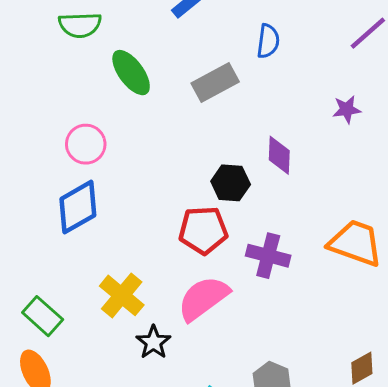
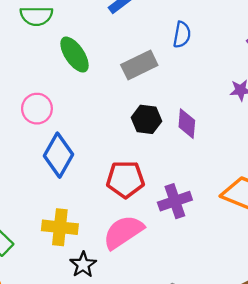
black hexagon: (231, 183) -> (146, 119), moved
blue diamond: (78, 207) -> (58, 155), moved, turned -33
purple cross: (268, 256) -> (175, 201), turned -36
yellow cross: (122, 295) -> (60, 227), turned -36

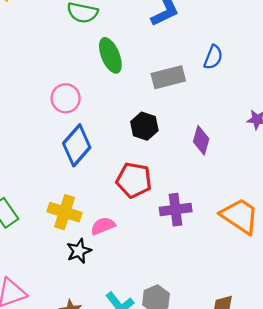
black hexagon: (146, 119) -> (144, 126), moved
pink semicircle: (123, 232) -> (103, 226), moved, size x0.6

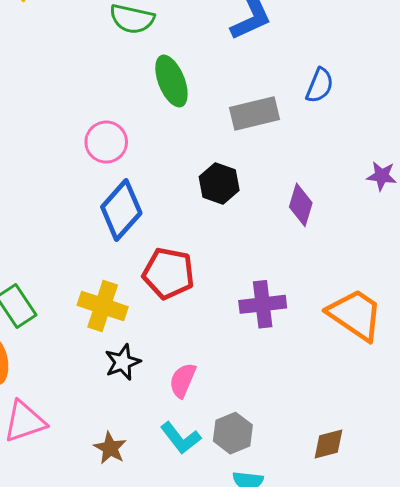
red pentagon: (134, 180) -> (169, 273), moved
pink semicircle: (103, 226) -> (183, 380), moved, turned -45

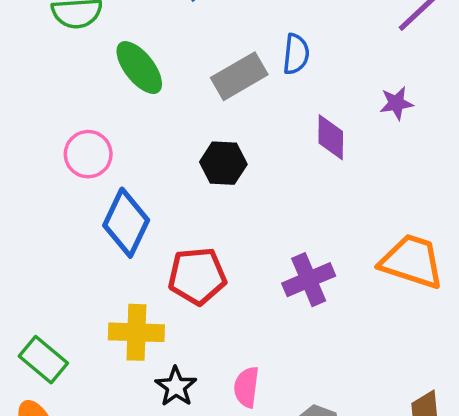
blue semicircle: (320, 85) -> (296, 54), moved
purple diamond: (301, 205) -> (331, 137), moved

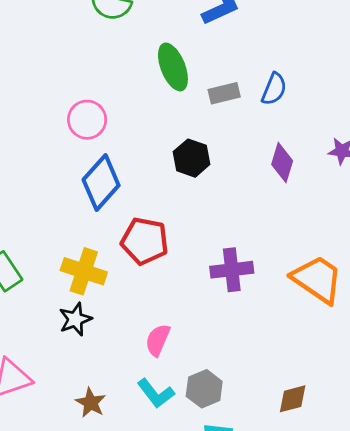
green ellipse: (139, 68) -> (173, 67), moved
gray rectangle: (239, 76) -> (224, 93), size x0.7
black star: (176, 387) -> (75, 319), moved

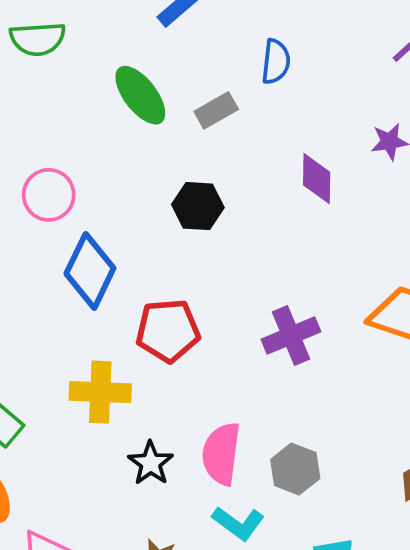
blue semicircle: (274, 89) -> (276, 62), moved
black star: (75, 319) -> (151, 463), moved
pink semicircle: (158, 340) -> (221, 454), size x1.4
gray hexagon: (204, 389) -> (295, 469), moved

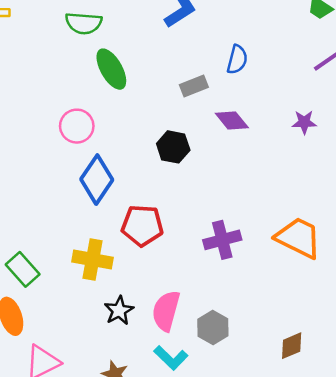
green ellipse: (140, 95) -> (111, 69), moved
purple diamond: (317, 179) -> (232, 121), moved, turned -48

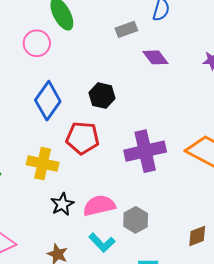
pink circle: (77, 126) -> (37, 43), moved
black hexagon: (173, 147) -> (102, 96), moved
purple cross: (222, 240) -> (145, 151), size x1.4
pink semicircle: (166, 311) -> (99, 206), turned 60

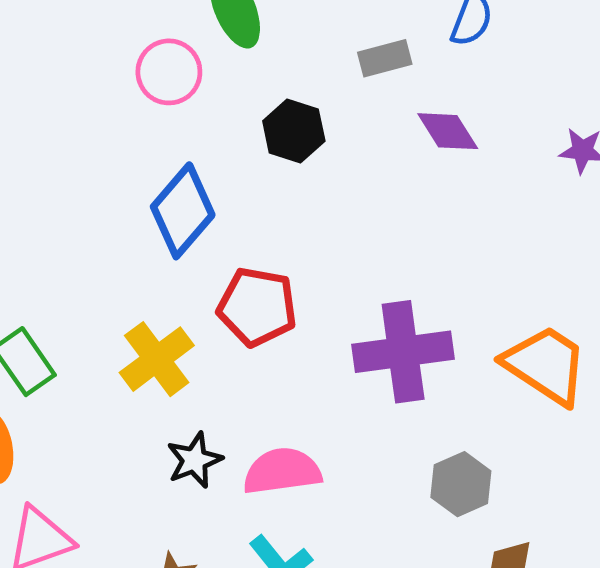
black hexagon: (102, 96) -> (294, 131), moved
yellow cross: (43, 164) -> (157, 359), turned 36
gray hexagon: (136, 220) -> (461, 484), moved

